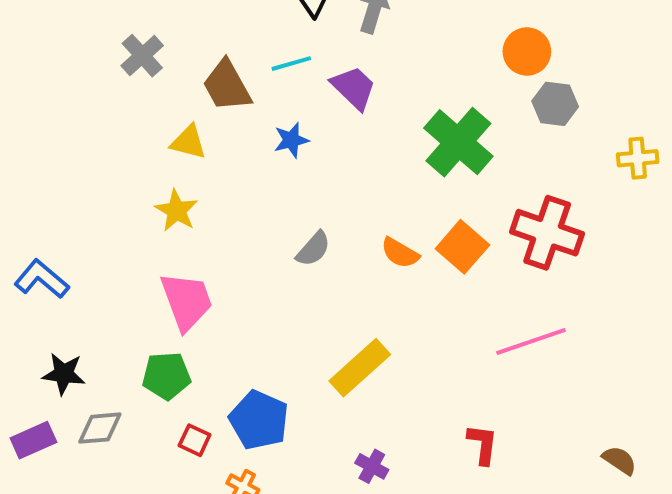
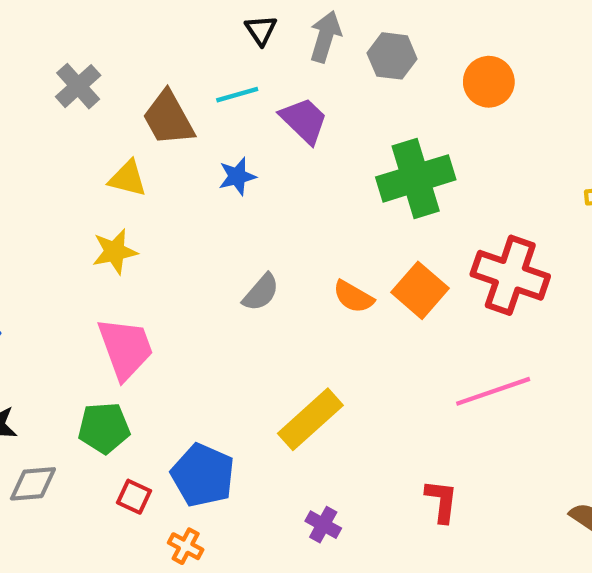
gray hexagon: (555, 104) -> (392, 56), moved
green cross: (458, 142) -> (416, 178), turned 32
yellow star: (176, 211) -> (115, 252), turned 30

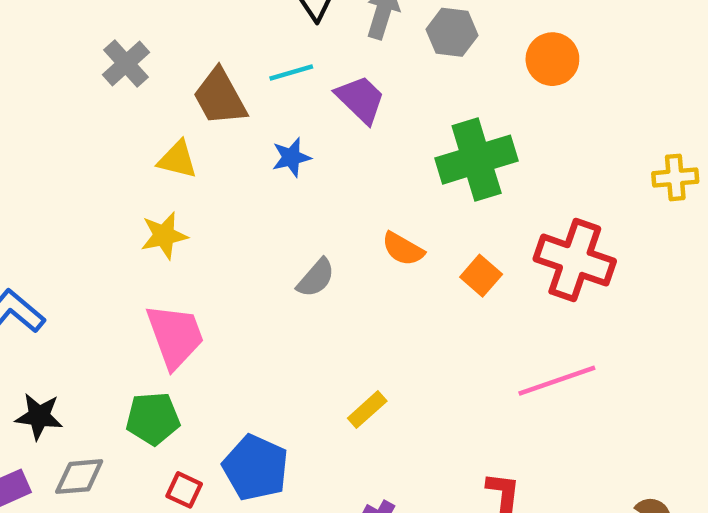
orange square: (420, 290) -> (481, 276), size x0.7
orange semicircle: (353, 297) -> (403, 249), moved
yellow rectangle: (310, 419) -> (367, 410), size x0.6

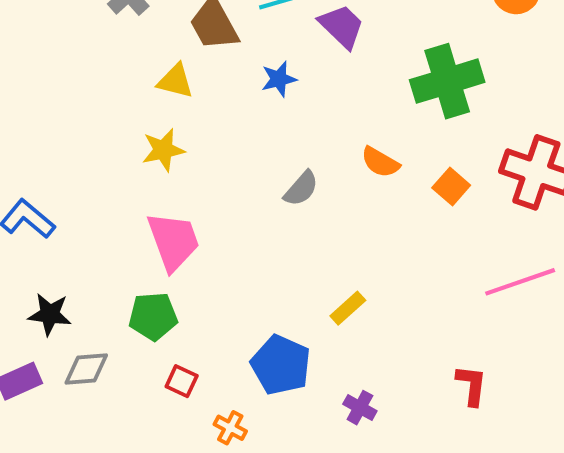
blue pentagon: (256, 468) -> (281, 365), moved

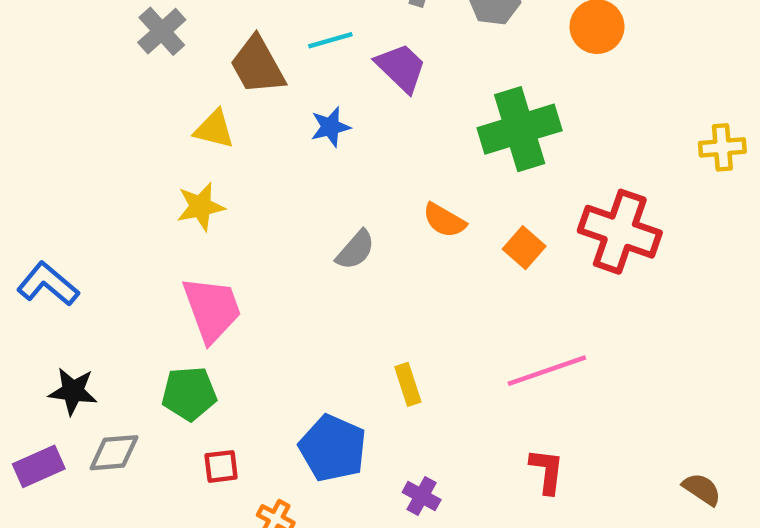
pink line: (520, 282) -> (547, 371), moved
yellow rectangle: (348, 308) -> (408, 384), turned -66
red square: (182, 381) -> (221, 466), turned -32

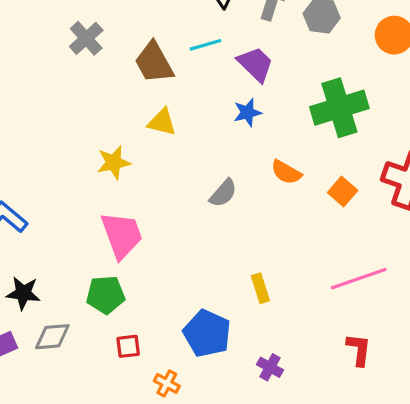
blue star: (330, 127) -> (247, 113), moved
yellow triangle: (214, 129) -> (162, 122), moved

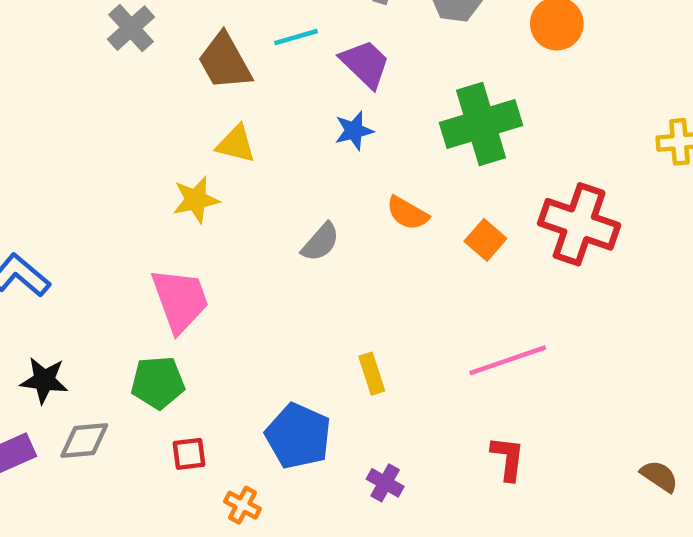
yellow star: (114, 162) -> (196, 200), moved

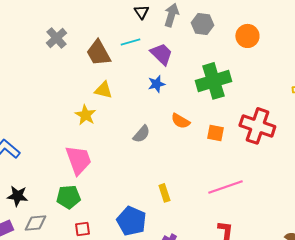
yellow star: (196, 200) -> (85, 115), turned -30
orange square: (485, 240) -> (215, 133), turned -30

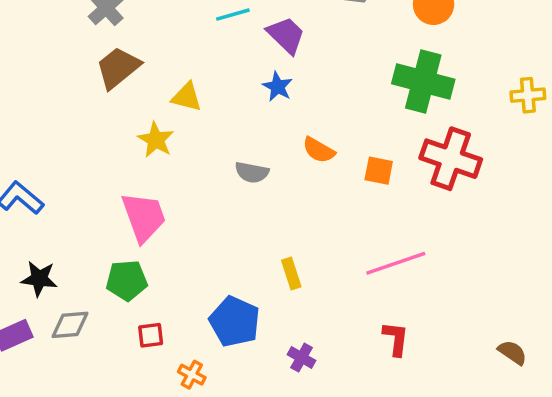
brown trapezoid: (98, 53) -> (118, 68), moved, turned 80
green cross: (213, 81) -> (423, 81), moved, turned 32
blue star: (156, 84) -> (278, 87), turned -30
gray semicircle: (141, 134) -> (252, 172), turned 60

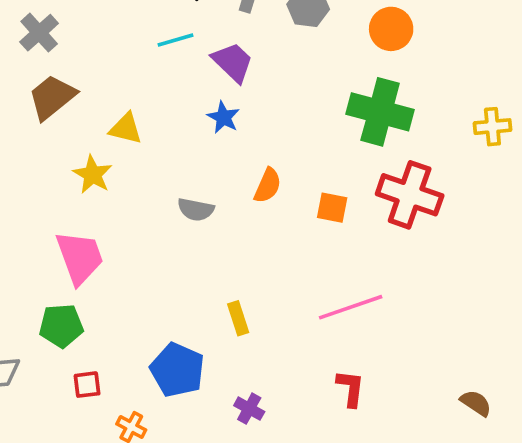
orange semicircle: (319, 150) -> (268, 186), turned -96

